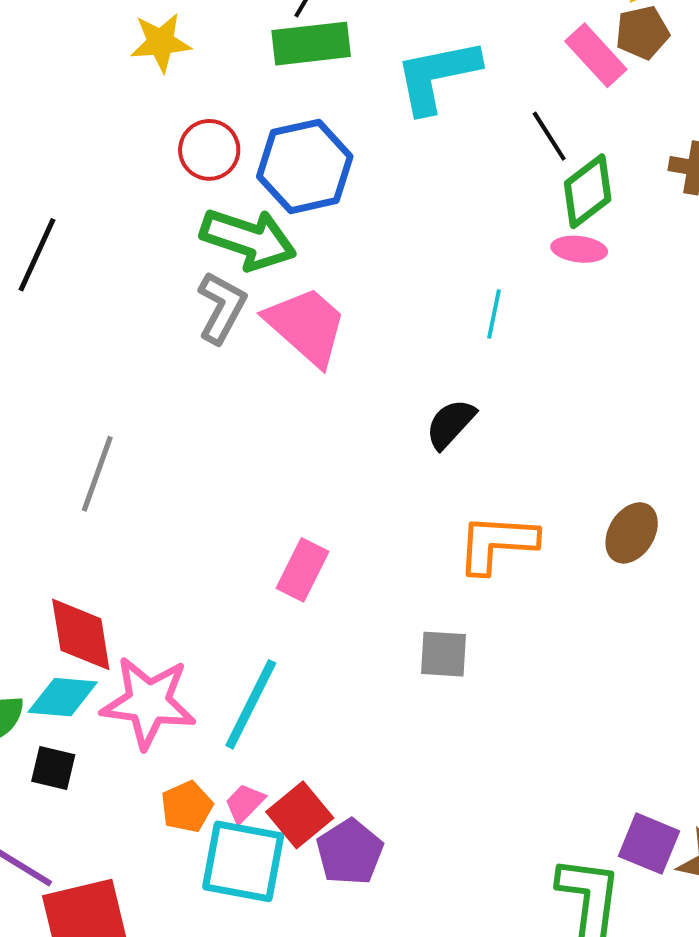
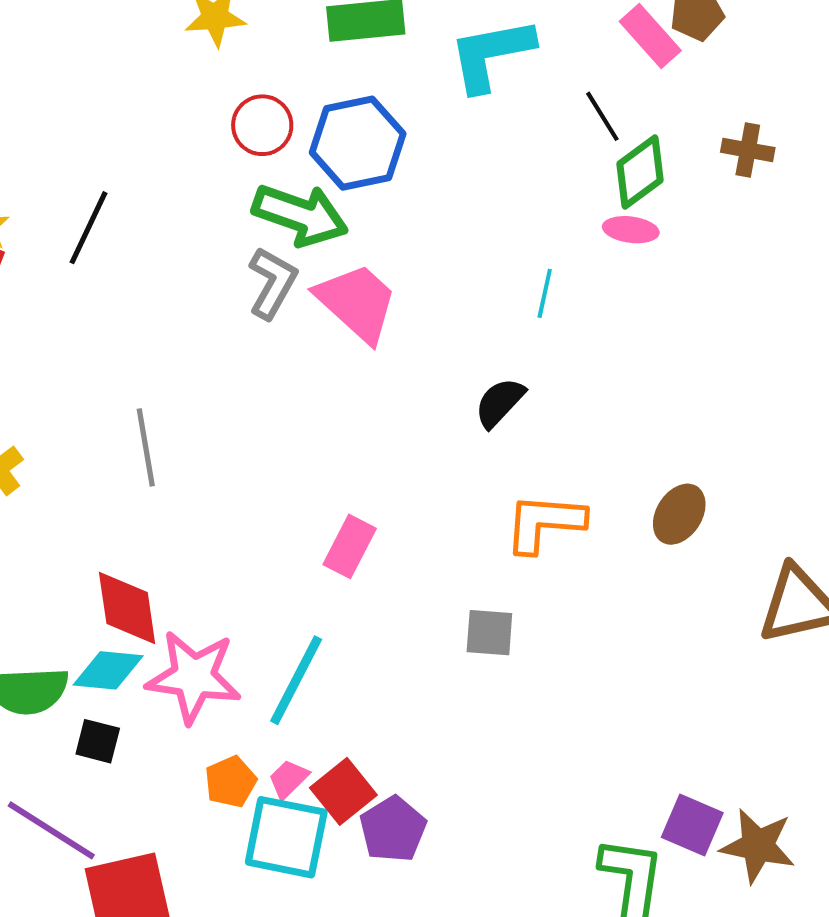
gray line: (97, 474) -> (146, 447), turned -30

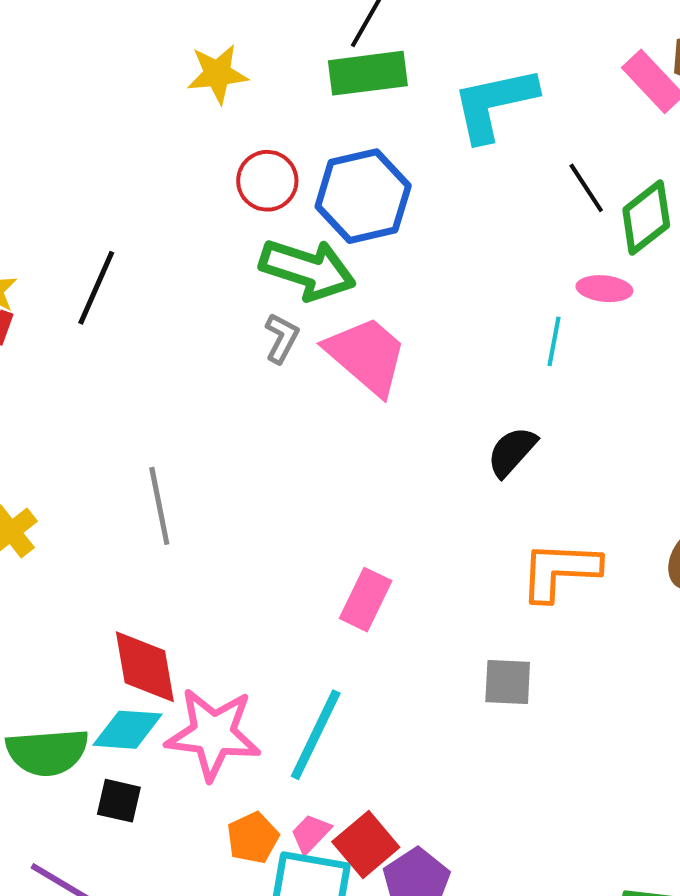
black line: (602, 116) -> (586, 188), moved
pink ellipse: (631, 230) -> (604, 289), moved
gray L-shape: (272, 283) -> (282, 338), size x0.7

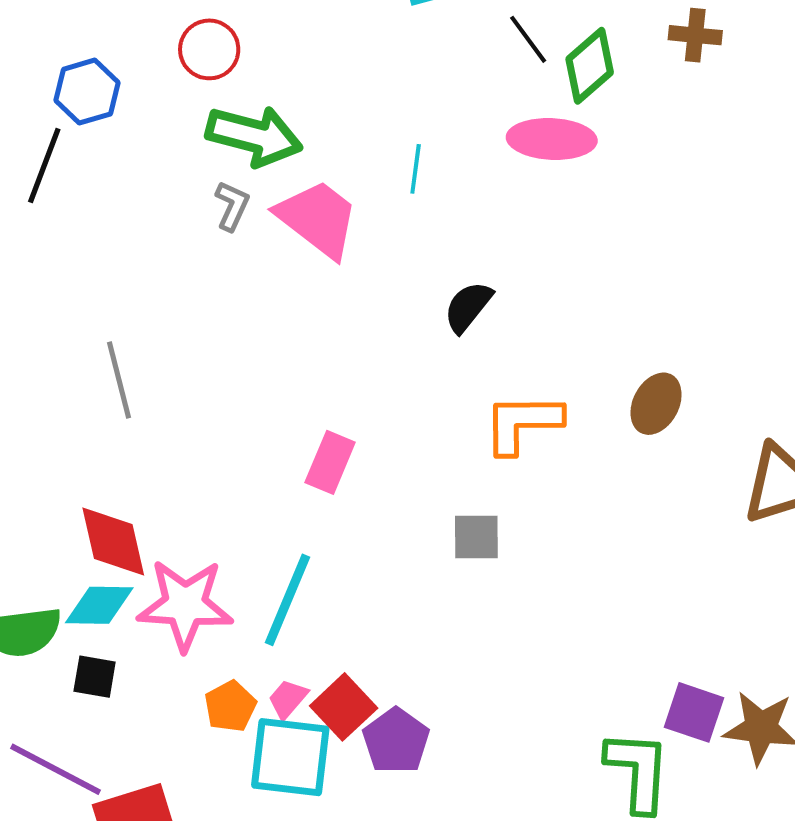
blue hexagon: (363, 196) -> (87, 92), moved, size x0.7
pink ellipse: (604, 289) -> (552, 139), size x1.6
cyan line: (554, 341) -> (416, 169), moved

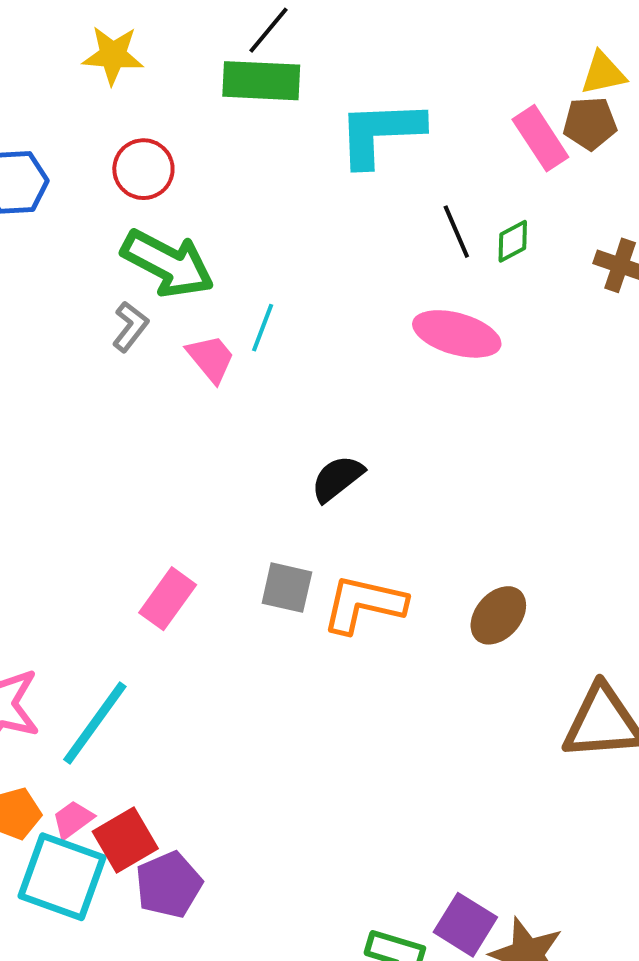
green diamond: (590, 66) -> (513, 241), moved, size x0.6
cyan line: (416, 169) -> (263, 328), moved
pink trapezoid: (318, 219) -> (211, 358), size x0.6
gray square: (476, 537) -> (287, 588), moved

